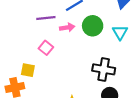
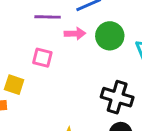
pink square: (46, 48) -> (42, 58), turned -32

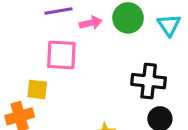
pink square: (42, 58) -> (61, 55), size x1.5

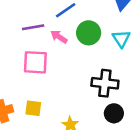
pink arrow: (91, 23) -> (59, 37), turned -133
yellow square: (37, 89) -> (33, 108), moved

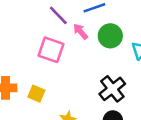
purple line: (33, 27) -> (58, 15), turned 40
black cross: (105, 83) -> (112, 89), turned 30

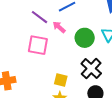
green circle: (110, 36) -> (85, 38), moved
yellow square: (36, 94) -> (61, 80), moved

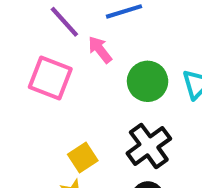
yellow square: (61, 80) -> (83, 157), turned 32

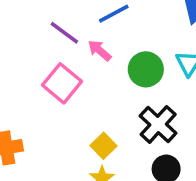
pink square: (50, 78) -> (62, 83), turned 30

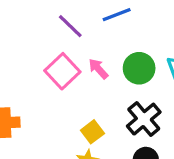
pink arrow: (100, 50) -> (98, 69), moved

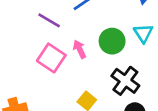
pink arrow: (98, 69) -> (80, 49), turned 30

